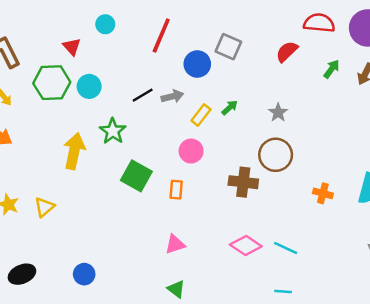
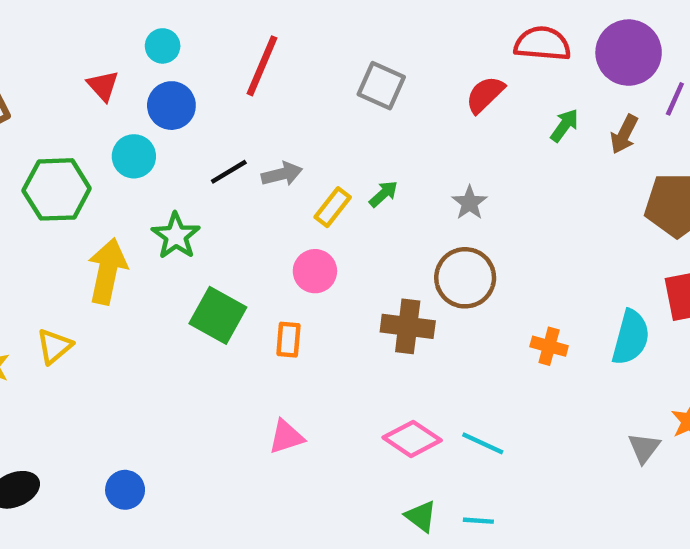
blue circle: (197, 64) -> (171, 106), moved
green hexagon: (52, 83) -> (57, 189), moved
yellow triangle: (44, 207) -> (54, 346), moved
green triangle: (176, 289) -> (421, 516), moved

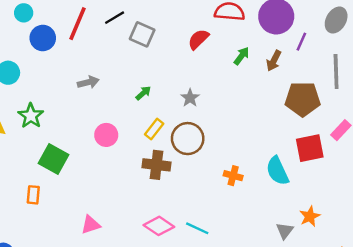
blue circle: (171, 106) -> (43, 38), moved
black line: (229, 172) -> (115, 18), moved
yellow rectangle: (333, 207) -> (154, 129), moved
cyan semicircle: (631, 337) -> (277, 171), turned 140
orange rectangle: (288, 340) -> (33, 195), moved

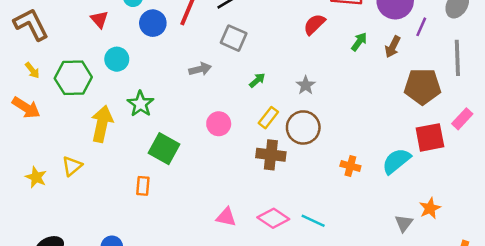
gray square: (142, 34) -> (234, 38), moved
cyan semicircle: (277, 171) -> (396, 161), turned 76
pink triangle: (91, 225) -> (226, 217), moved, turned 30

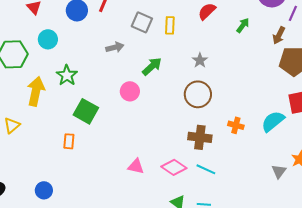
brown arrow: (393, 47) -> (279, 35), moved
green arrow: (257, 80) -> (152, 66), moved, size x1.5
yellow rectangle: (268, 118) -> (170, 25), moved, turned -36
brown cross: (271, 155) -> (200, 137), moved

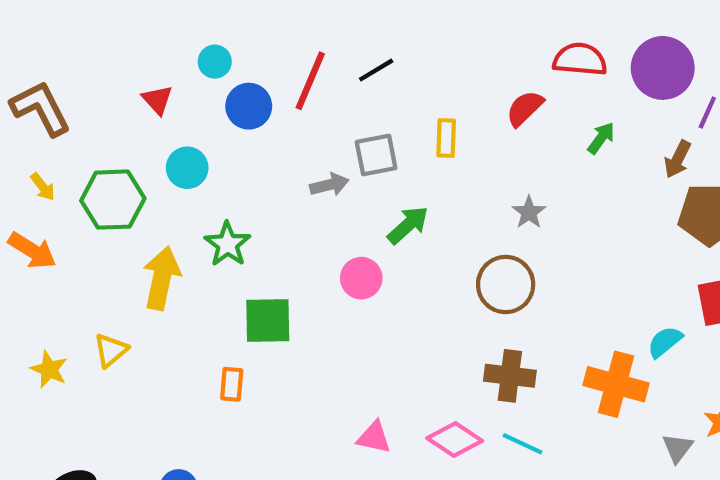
gray square: (142, 22) -> (376, 155), moved, turned -35
gray star: (200, 60) -> (529, 212), moved
green square: (86, 111) -> (268, 321), turned -30
cyan semicircle: (273, 121) -> (665, 342), size x0.7
orange cross: (236, 125) -> (616, 384), moved, size x1.8

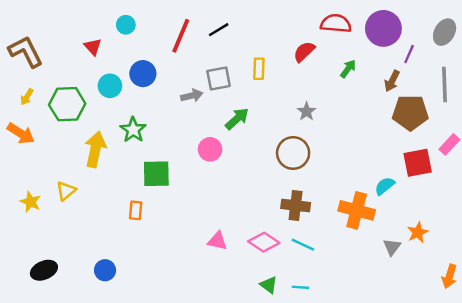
blue circle: (249, 106) -> (143, 74), moved
yellow arrow: (43, 187) -> (27, 97), turned 70

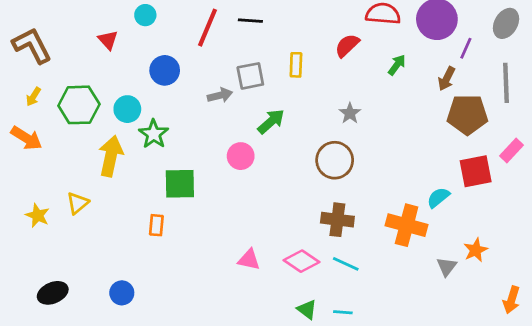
black line: (219, 30) -> (250, 21), turned 35
cyan circle: (110, 86) -> (127, 109), moved

